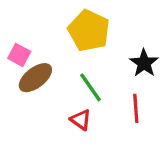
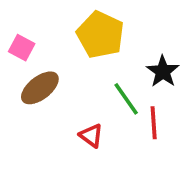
pink square: (19, 55) -> (22, 48), moved
green line: (90, 87) -> (126, 99), moved

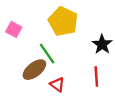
brown ellipse: (40, 88) -> (34, 70), moved
green line: (126, 99) -> (47, 54), moved

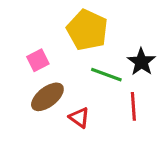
pink square: (14, 29) -> (38, 60), moved, turned 35
green line: (47, 54) -> (106, 75), moved, turned -35

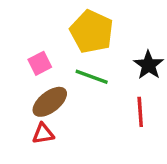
green line: (106, 75) -> (92, 77), moved
red triangle: (79, 118) -> (43, 134), moved, turned -45

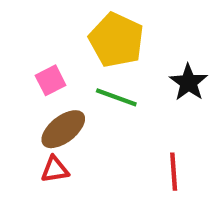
red line: (140, 112) -> (174, 172), moved

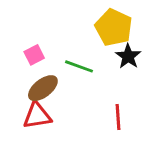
yellow pentagon: (116, 40) -> (114, 27), moved
red triangle: (55, 169) -> (37, 116), size x1.5

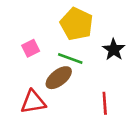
yellow pentagon: (114, 27) -> (77, 24), moved
brown ellipse: (43, 88) -> (59, 78), moved

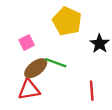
green line: (70, 58) -> (56, 63), moved
brown ellipse: (59, 78) -> (36, 68), moved

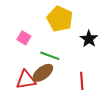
pink square: (27, 43) -> (24, 38), turned -32
brown ellipse: (36, 68) -> (43, 73), moved

